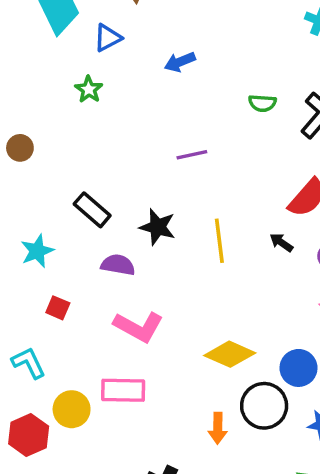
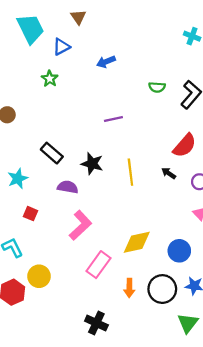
pink L-shape: (139, 327) -> (80, 225), turned -72
yellow diamond: (230, 354) -> (137, 242), turned -36
pink rectangle: (123, 390) -> (99, 265), moved, turned -55
black circle: (264, 406) -> (162, 289), moved

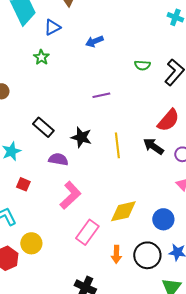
black arrow: (169, 173) -> (153, 146), size x1.5

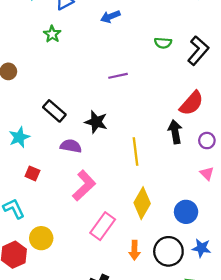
yellow line: (117, 145) -> (136, 152), moved
black arrow: (153, 146) -> (175, 132), turned 45
yellow diamond: (123, 211) -> (142, 203), turned -48

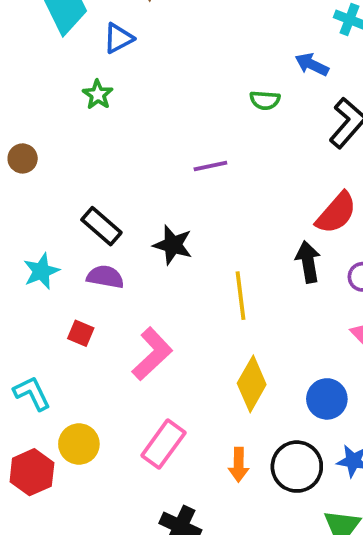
blue arrow: (110, 17) -> (312, 65), moved, turned 48
green semicircle: (163, 43) -> (265, 100), moved
purple semicircle: (71, 146) -> (105, 277), moved
red square: (32, 173) -> (81, 333), moved
pink rectangle: (103, 226) -> (163, 444), moved

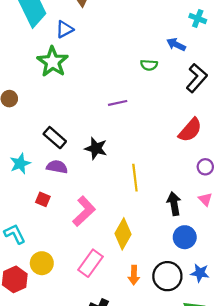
green star: (98, 95) -> (53, 62), size x1.8
black arrow: (308, 262) -> (174, 204), moved
yellow diamond: (252, 384) -> (123, 234), moved

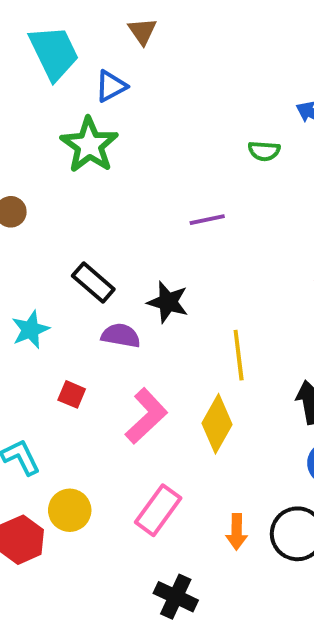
purple semicircle: (57, 167) -> (121, 335), moved
yellow diamond: (123, 234) -> (217, 424), moved

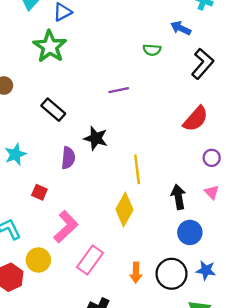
black rectangle: (93, 282) -> (53, 110), moved
purple semicircle: (121, 335) -> (68, 158), turned 85
pink L-shape: (146, 416) -> (66, 227), moved

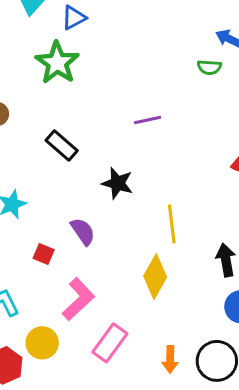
green semicircle: (152, 50) -> (209, 67), moved
purple semicircle: (68, 158) -> (83, 231), moved, turned -40

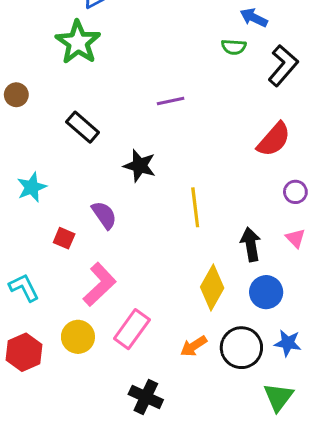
yellow diamond: (155, 277) -> (212, 288), moved
yellow circle: (42, 343) -> (78, 337), moved
orange arrow: (170, 359) -> (194, 346), turned 56

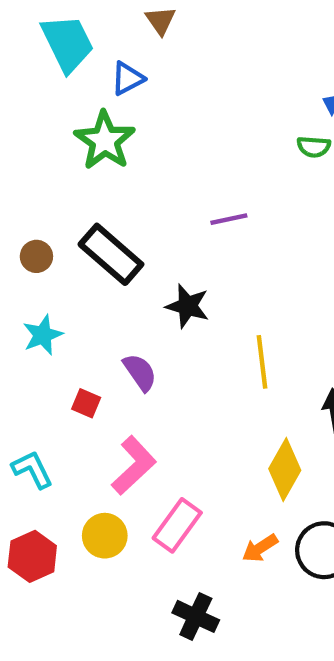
brown circle: (16, 95) -> (36, 256), moved
black rectangle: (83, 127) -> (111, 254), size x1.4

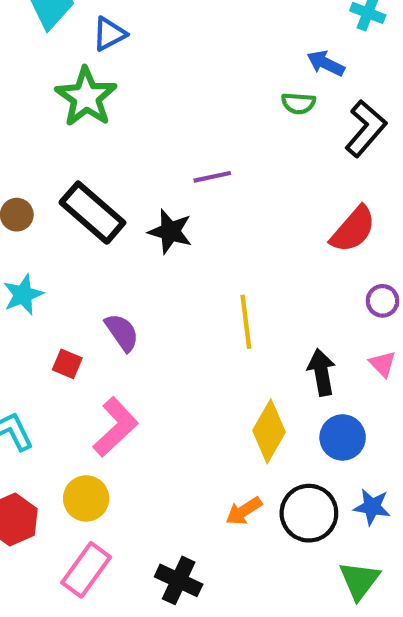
black star: (188, 306) -> (170, 231), moved
pink rectangle: (177, 525) -> (86, 570), moved

